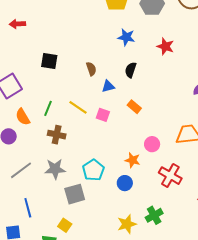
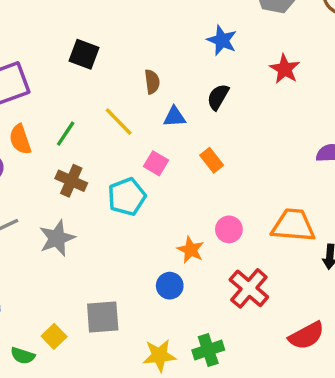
yellow line: (78, 107) -> (119, 122), moved
gray star: (55, 169) -> (57, 238), turned -30
cyan pentagon: (93, 170) -> (127, 197), moved
gray square: (75, 194) -> (103, 317), moved

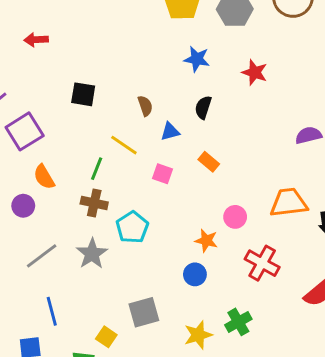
green line: (66, 134) -> (97, 169), moved
cyan pentagon: (127, 197) -> (132, 227), moved

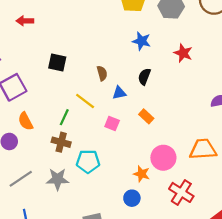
pink circle: (235, 217) -> (163, 158), size x1.5
cyan pentagon: (132, 227) -> (88, 161), turned 30
gray star: (92, 254) -> (58, 179), turned 30

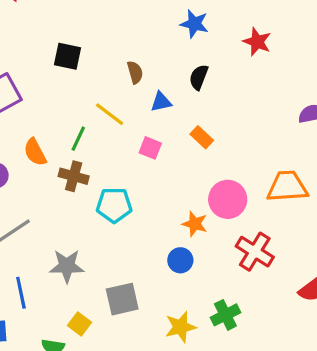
orange semicircle: (26, 121) -> (35, 152), moved
gray star: (58, 179) -> (67, 266), moved

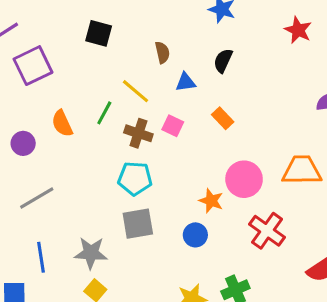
red star: (257, 42) -> (298, 30), moved
brown cross: (74, 176) -> (138, 133), moved
gray star: (67, 266) -> (91, 253), moved
gray square: (122, 299) -> (138, 224), moved

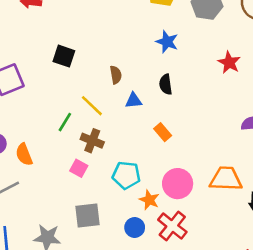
black semicircle: (223, 61) -> (166, 84), turned -36
orange semicircle: (62, 123) -> (24, 154), moved
pink square: (173, 126) -> (79, 168), moved
cyan pentagon: (135, 178) -> (126, 175), moved
red cross: (267, 231) -> (172, 226), moved

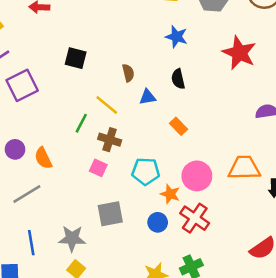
red star: (229, 63) -> (239, 53), size x1.5

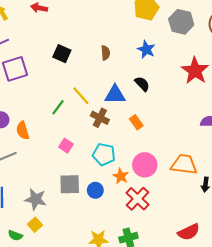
brown semicircle: (128, 73) -> (105, 53), moved
black semicircle: (178, 79) -> (142, 84), turned 140
blue triangle: (148, 97) -> (115, 95), size x1.5
brown cross: (110, 140) -> (100, 118), moved
blue circle: (158, 222) -> (95, 190), moved

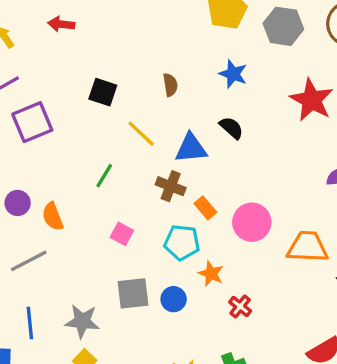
yellow line: (81, 96) -> (141, 134), moved
orange rectangle: (136, 122) -> (205, 208), moved
pink circle: (145, 165) -> (252, 222), moved
red cross: (137, 199) -> (240, 306), size x0.6

